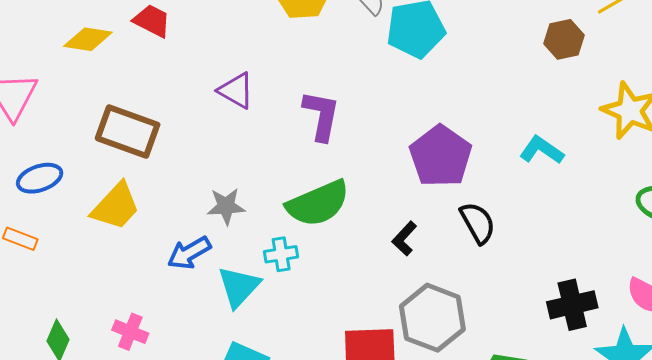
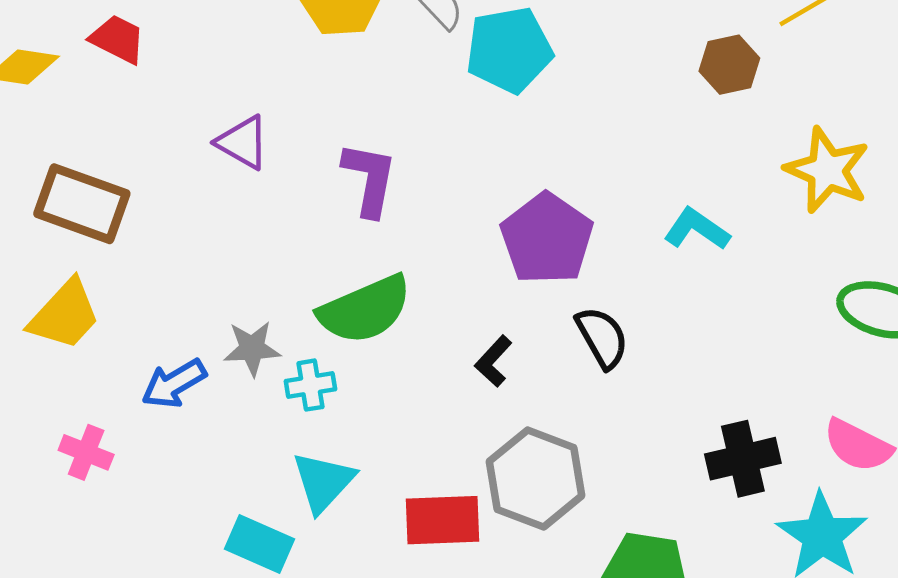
gray star: (226, 206) -> (252, 348), moved
cyan triangle: (239, 287) -> (323, 482), moved
pink cross: (130, 332) -> (86, 452), moved

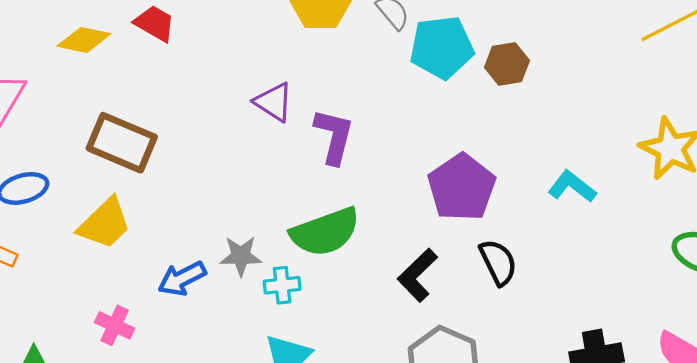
brown hexagon: (729, 65) -> (507, 64), moved
purple triangle: (243, 142) -> (274, 102), moved
black L-shape: (493, 361) -> (417, 275), size x1.4

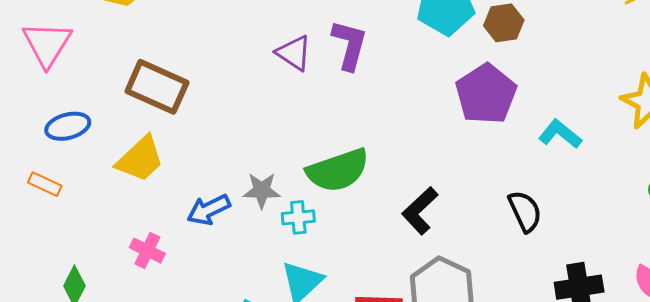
purple L-shape: (334, 136) -> (349, 45), moved
purple pentagon: (462, 187) -> (486, 94), moved
black semicircle: (498, 262) -> (525, 211), moved

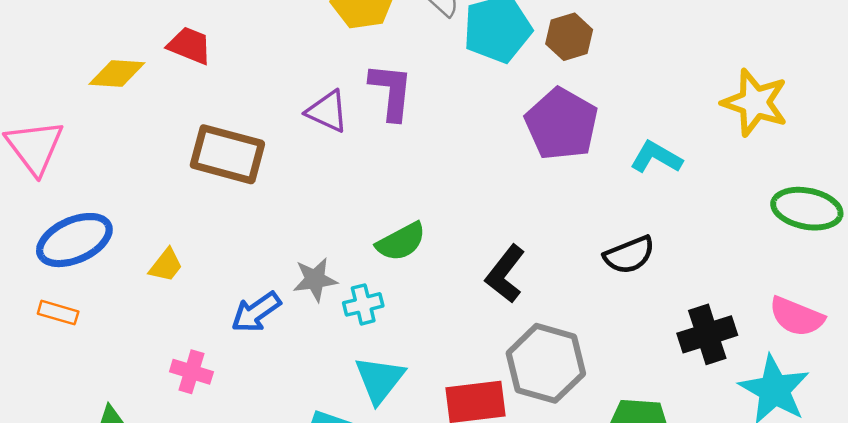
brown rectangle: (157, 87) -> (227, 154), moved
blue ellipse: (68, 126) -> (74, 240), size x1.4
yellow trapezoid: (140, 159) -> (166, 265), size x0.6
green semicircle: (338, 170) -> (401, 242), size x0.7
black semicircle: (525, 211) -> (629, 255), turned 102

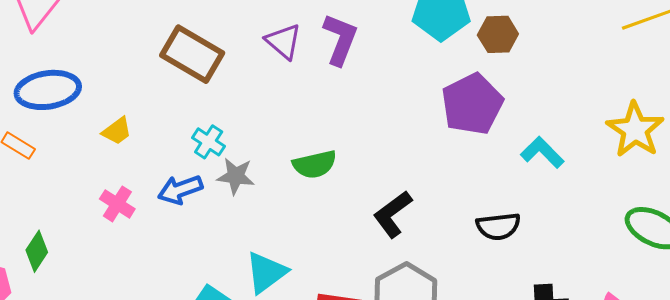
cyan cross: (363, 304) -> (209, 142), moved, turned 32
pink cross: (191, 372) -> (117, 204), moved

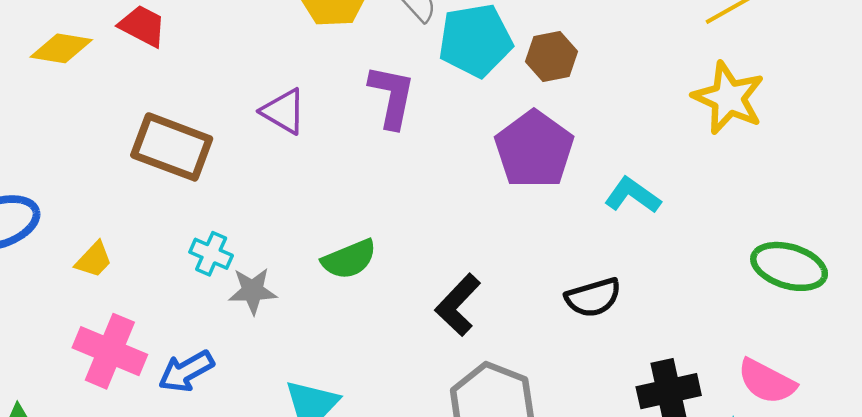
purple L-shape: (340, 39) -> (392, 96), moved
yellow star: (635, 130) -> (729, 98), moved
blue arrow: (180, 190) -> (186, 371), moved
pink cross: (117, 204) -> (110, 351), size x1.6

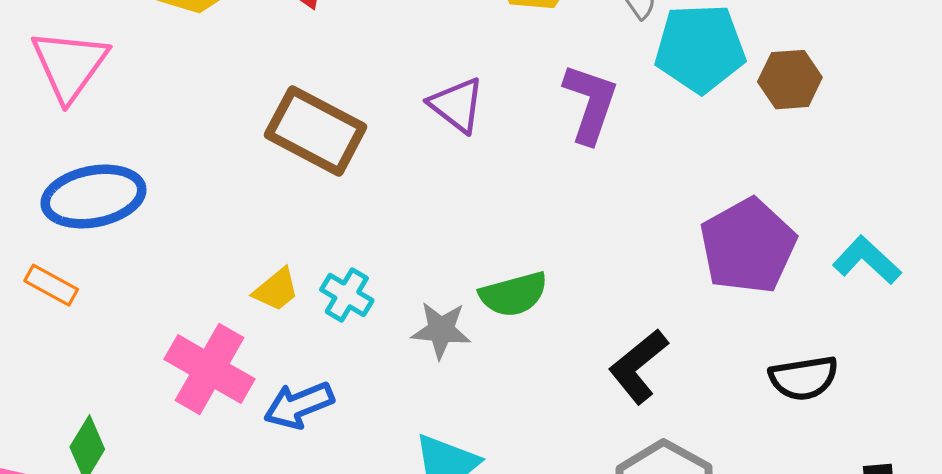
purple pentagon: (534, 150) -> (748, 246), moved
cyan cross: (211, 254) -> (347, 295), moved
yellow trapezoid: (94, 260) -> (276, 290), moved
gray star: (253, 291) -> (441, 330), moved

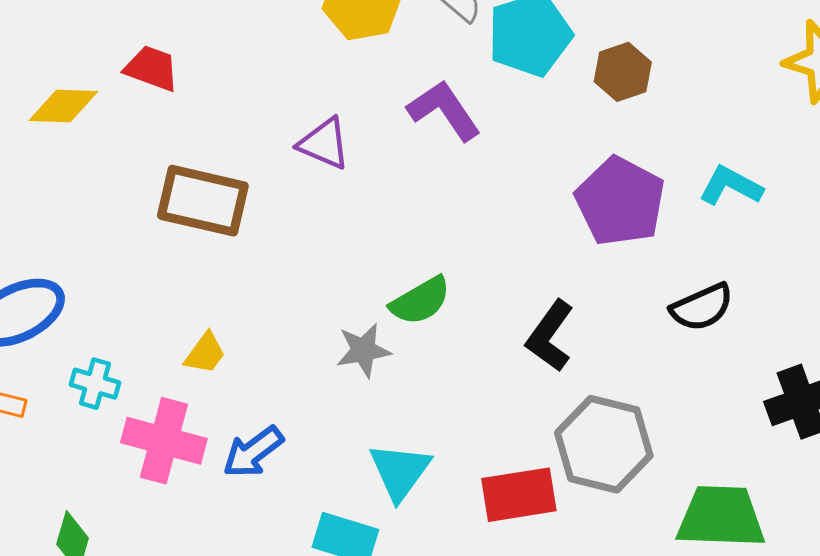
brown hexagon: (790, 80) -> (623, 72), moved
purple L-shape: (590, 103) -> (444, 110), turned -38
cyan cross: (347, 295) -> (95, 384), moved

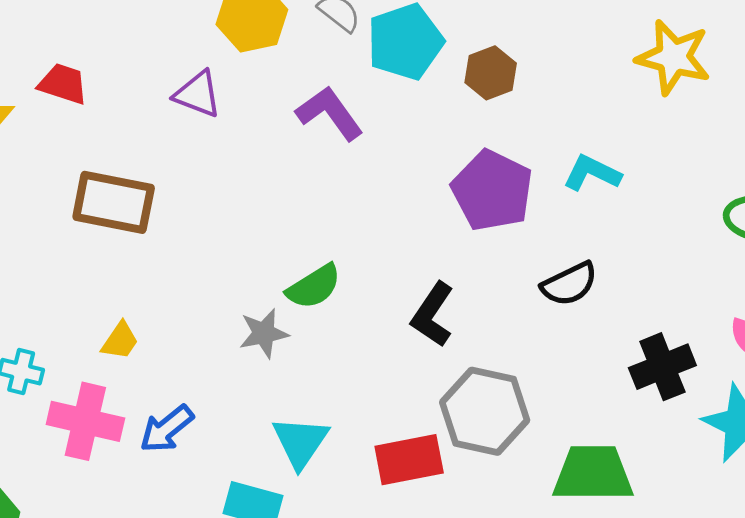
purple triangle: (324, 144) -> (198, 94), moved

